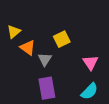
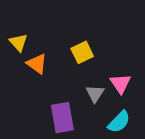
yellow triangle: (14, 32) -> (18, 42), turned -32
gray triangle: (45, 59) -> (95, 93), moved

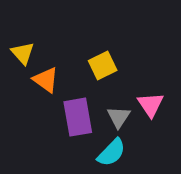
purple rectangle: (62, 118) -> (78, 117), moved
cyan semicircle: (119, 122) -> (112, 153), moved

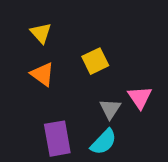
yellow triangle: (23, 53) -> (41, 33), moved
purple rectangle: (78, 117) -> (57, 139), moved

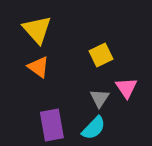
yellow triangle: (41, 33) -> (37, 30), size x1.5
yellow square: (95, 61) -> (101, 55), moved

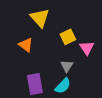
yellow triangle: (37, 30) -> (40, 18), moved
pink triangle: (126, 88) -> (87, 48), moved

